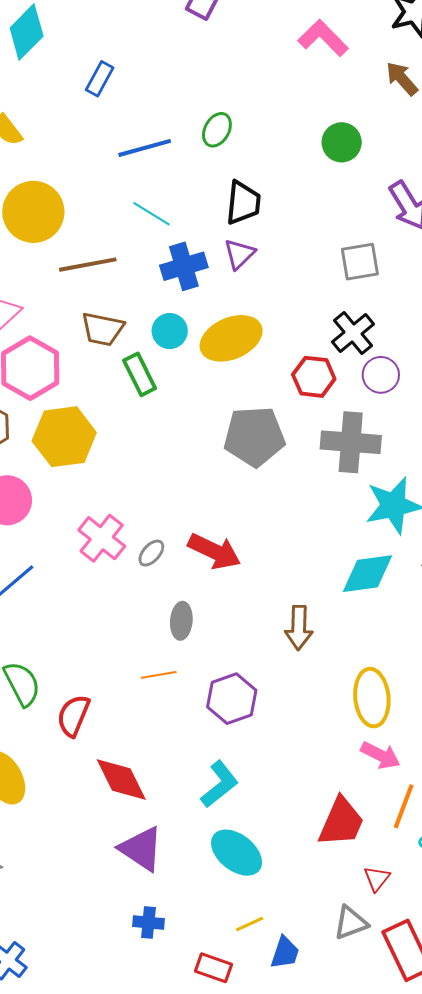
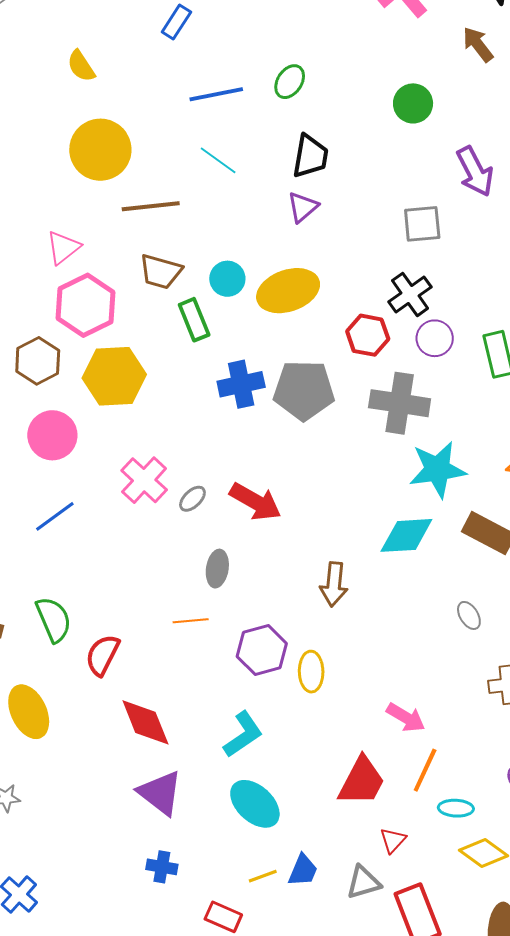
blue cross: (184, 266) -> (241, 384), moved
yellow ellipse: (372, 698) -> (311, 672), moved, size x0.7
blue trapezoid: (285, 953) -> (303, 870), moved

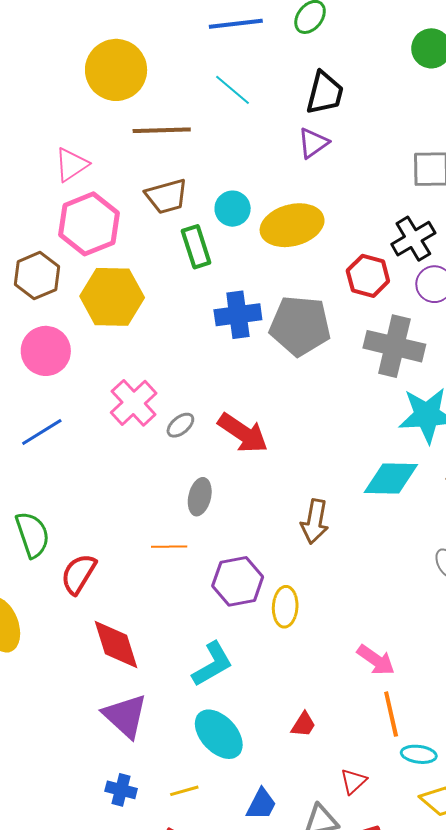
brown trapezoid: (161, 272) -> (166, 196), turned -36
orange line: (425, 770) -> (391, 714), turned -42
red trapezoid: (362, 781) -> (303, 724), moved, size x0.5
yellow line: (263, 876) -> (184, 791), moved

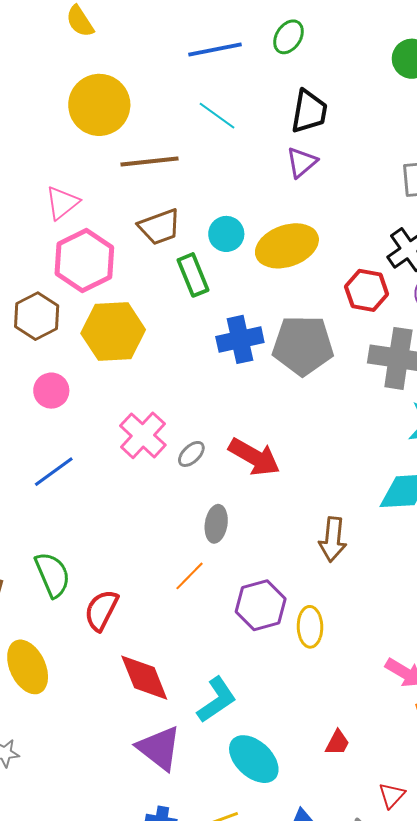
pink circle: (46, 351) -> (51, 391), size x0.7
orange line: (169, 547) -> (190, 576), turned -40
cyan L-shape: (212, 664) -> (217, 700), moved

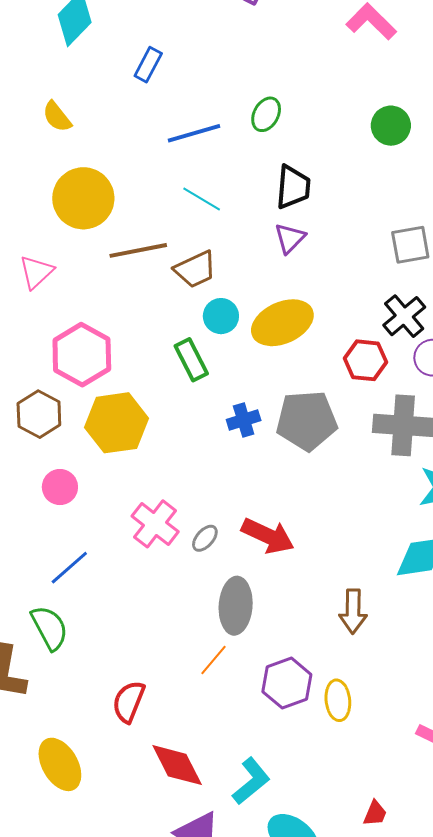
pink triangle: (62, 203) -> (36, 272), moved
brown trapezoid: (159, 227) -> (195, 269), moved
blue cross: (240, 339) -> (244, 420), size x0.7
gray ellipse: (216, 524) -> (236, 606), size x1.5
green semicircle: (52, 575) -> (50, 628), moved

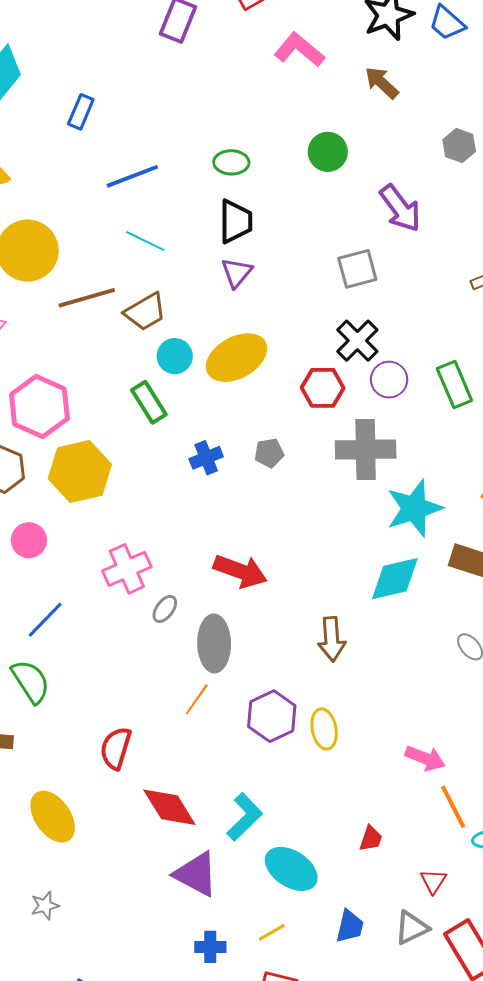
green ellipse: (266, 114) -> (231, 162), moved, turned 68
gray pentagon: (307, 421) -> (269, 453), size x0.5
pink cross: (155, 524) -> (127, 569), turned 33
gray ellipse: (205, 538) -> (165, 609), moved

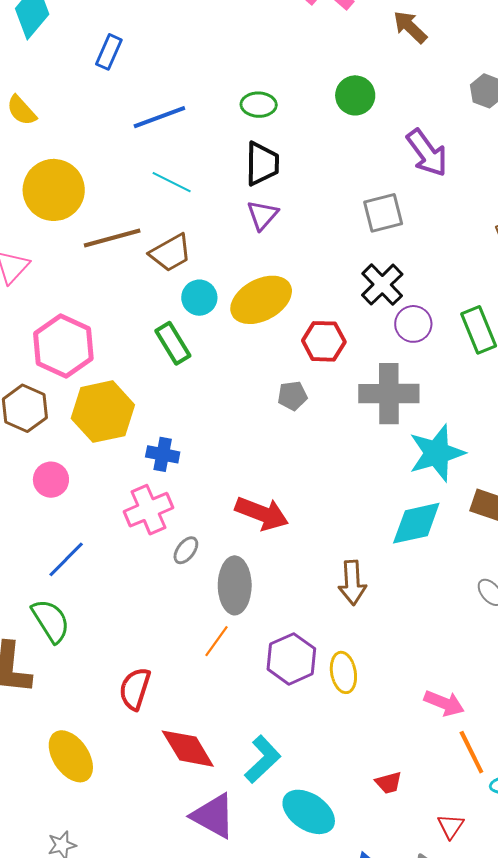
red hexagon: (323, 388) -> (324, 341), moved
blue cross: (206, 458) -> (163, 454), moved, turned 32
red trapezoid: (371, 839) -> (389, 783), turned 56

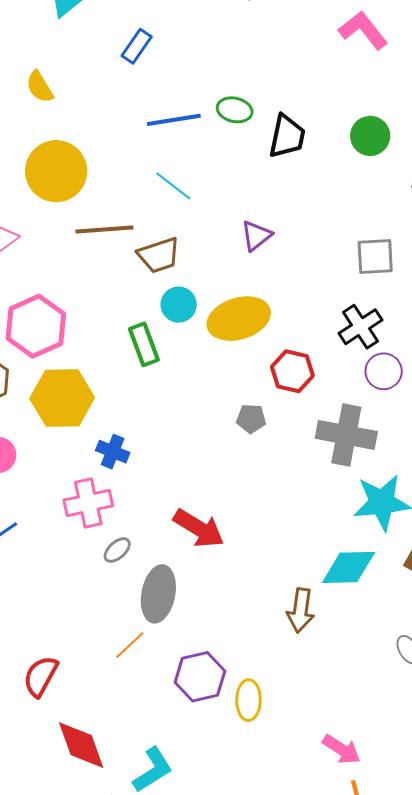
green ellipse: (259, 105) -> (235, 110), moved
black trapezoid: (262, 164) -> (287, 136), moved
brown arrow: (352, 583) -> (301, 610), moved

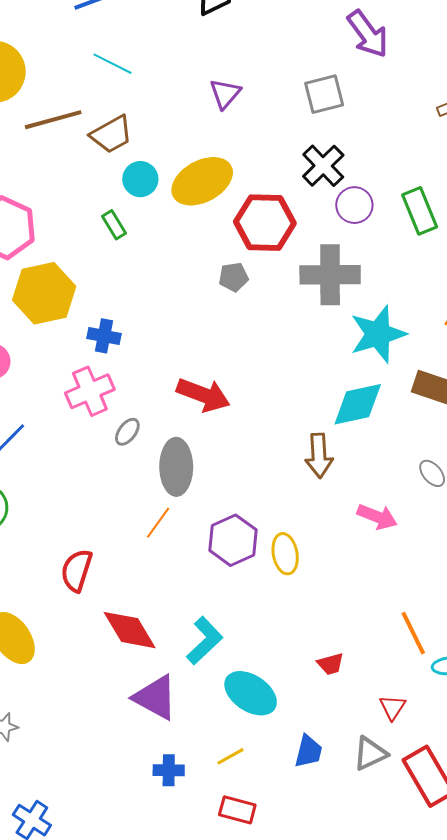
purple triangle: (256, 236) -> (225, 94), moved
green rectangle: (144, 344) -> (114, 225), size x0.7
red hexagon: (292, 371) -> (265, 223), size x1.4
pink arrow: (341, 749) -> (377, 517), moved

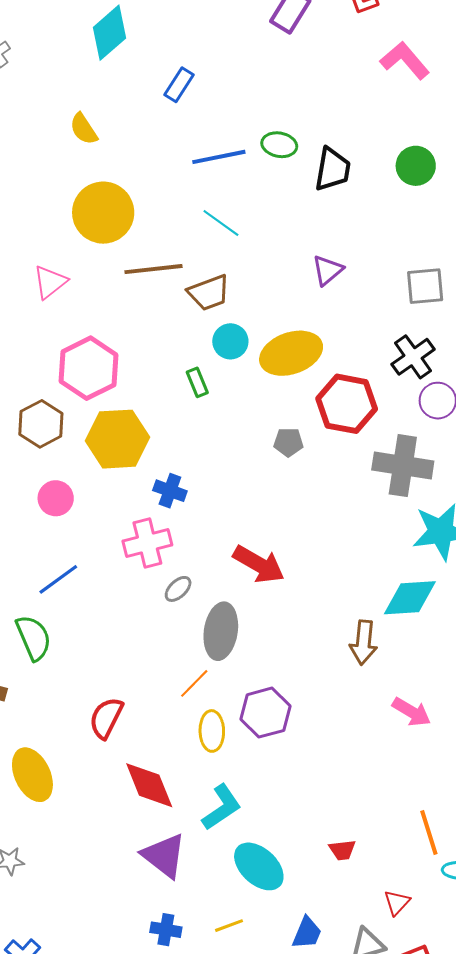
gray pentagon: (234, 277) -> (288, 442), moved
yellow ellipse: (285, 554) -> (212, 731), moved

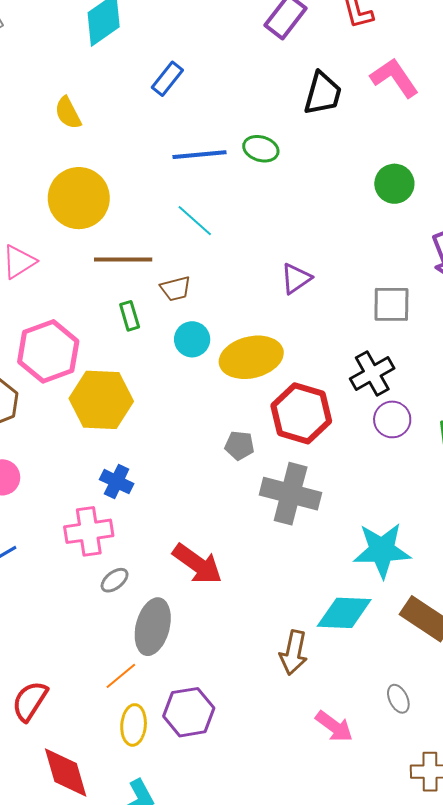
black trapezoid: (333, 169) -> (323, 93), moved
brown trapezoid: (209, 293) -> (176, 289), size x0.7
green rectangle: (197, 382) -> (130, 316), moved
yellow hexagon: (117, 439) -> (101, 400), moved
gray cross: (403, 466) -> (291, 494), moved

